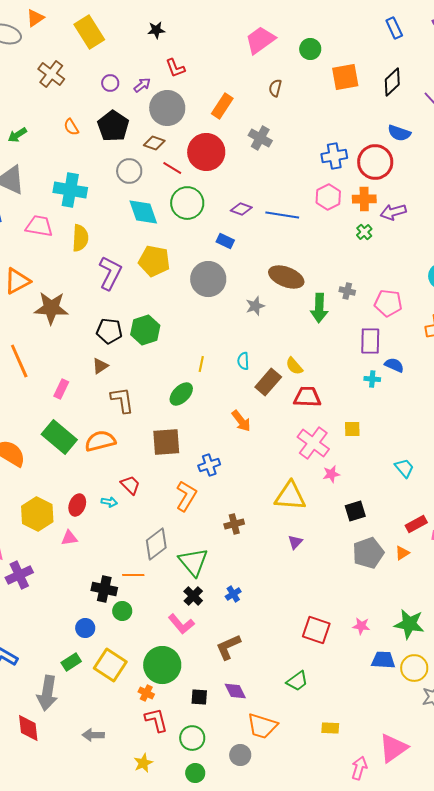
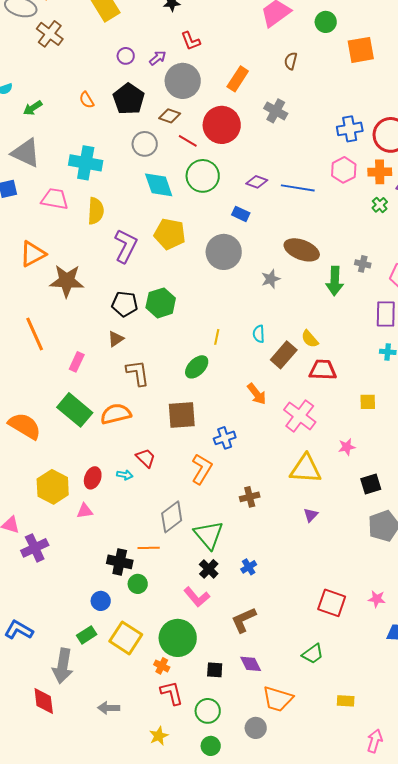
brown cross: (51, 74) -> (50, 34), moved
pink cross: (313, 443) -> (300, 416), moved

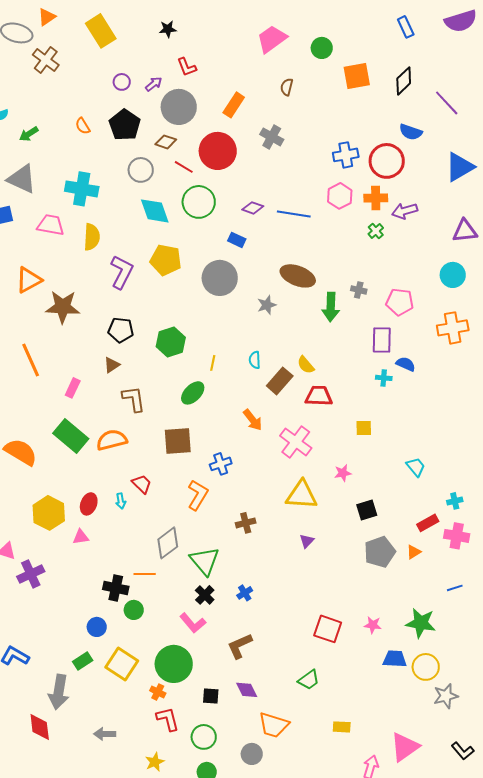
green hexagon: (161, 303) -> (171, 342), moved
cyan arrow: (125, 475) -> (121, 501), turned 70

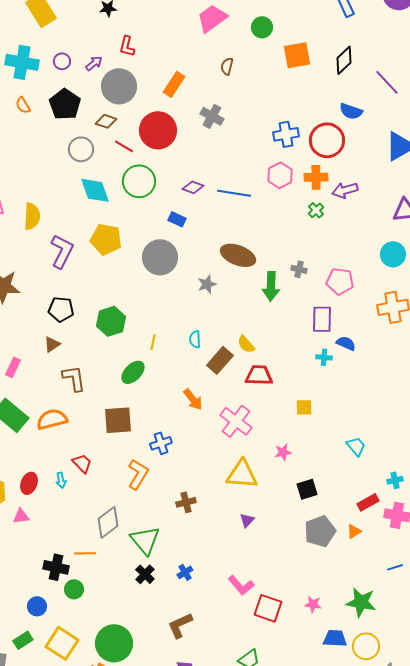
red L-shape: (187, 67) -> (127, 46), turned 35
cyan cross: (82, 189) -> (22, 62), moved
pink L-shape: (193, 623) -> (241, 585), moved

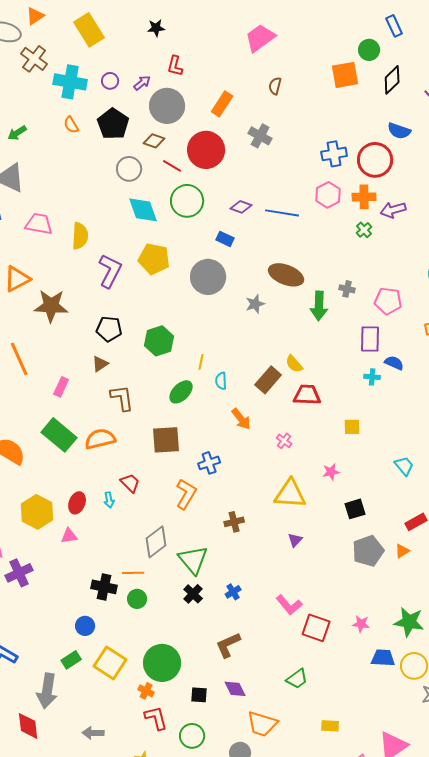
green circle: (262, 27) -> (369, 50), moved
cyan semicircle: (195, 339) -> (221, 381), moved
pink cross: (236, 421) -> (284, 441), size x0.5
green circle: (74, 589) -> (137, 599), moved

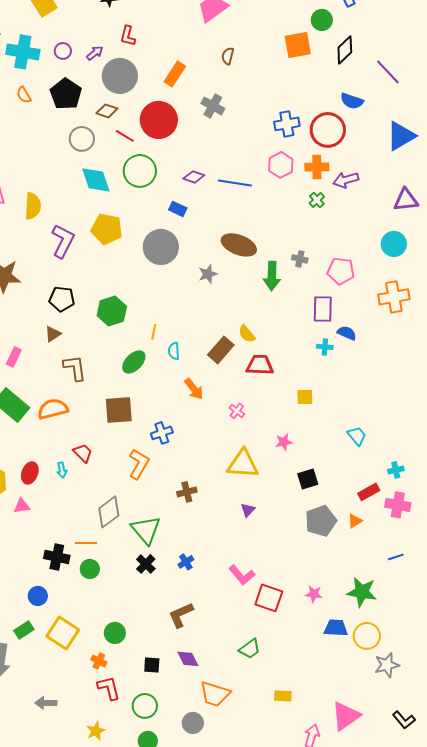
green circle: (162, 663) -> (115, 633), size x0.6

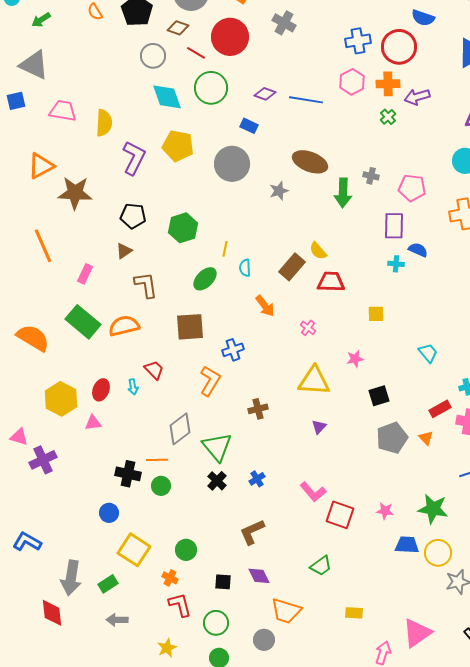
orange triangle: (355, 521) -> (426, 438), turned -42
green rectangle: (24, 630) -> (108, 584), moved

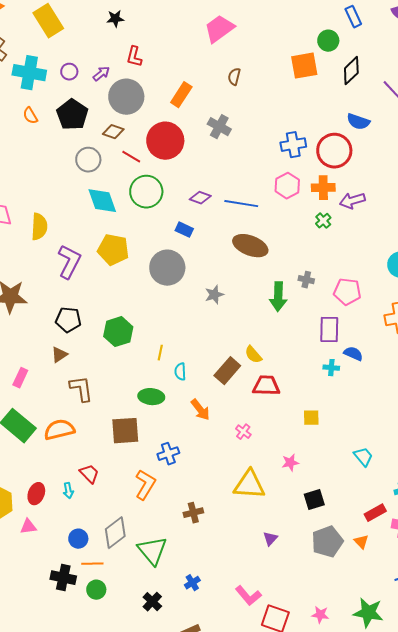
brown ellipse: (310, 162) -> (250, 246), moved
green ellipse: (205, 279) -> (151, 397), moved, turned 50
purple triangle: (319, 427) -> (270, 539), moved
black cross: (217, 481) -> (152, 602), moved
blue circle: (109, 513) -> (78, 539), moved

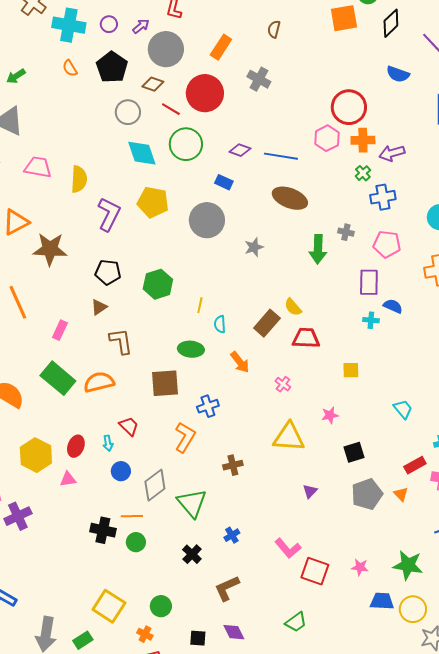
blue cross: (293, 145) -> (383, 197), moved
red circle: (334, 151) -> (349, 107), moved
blue circle: (78, 539) -> (121, 471), moved

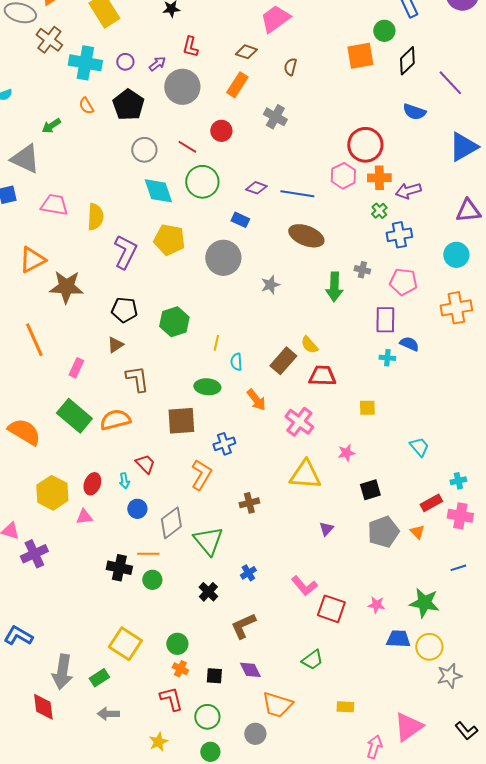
green arrow: (16, 76) -> (51, 126), moved
brown diamond: (153, 84) -> (246, 52), moved
red circle: (205, 93) -> (221, 131), size x0.6
pink cross: (283, 384) -> (299, 422), size x1.8
orange cross: (145, 634) -> (180, 669), moved

